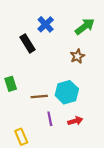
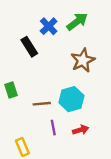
green arrow: (85, 27) -> (77, 22), moved
brown star: (77, 56) -> (83, 60), size x1.5

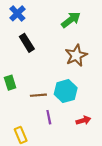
blue cross: (49, 26) -> (17, 13), moved
red arrow: (81, 130) -> (83, 120), moved

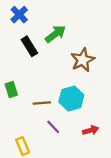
green arrow: (71, 20) -> (55, 34), moved
purple line: (49, 117) -> (53, 127), turned -32

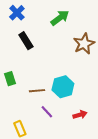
green arrow: (55, 34) -> (60, 18), moved
brown star: (83, 60) -> (84, 44), moved

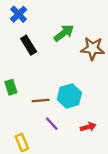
green arrow: (60, 18) -> (64, 33), moved
brown star: (84, 44) -> (93, 48), turned 30

